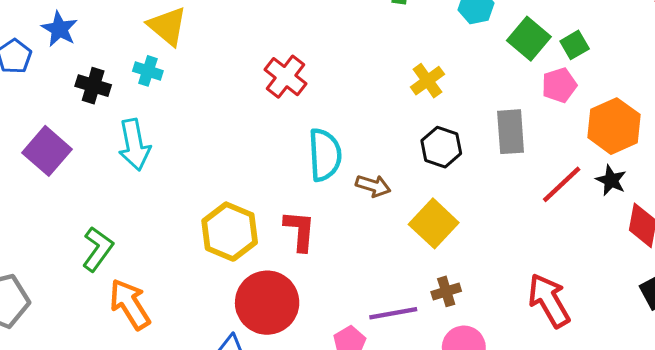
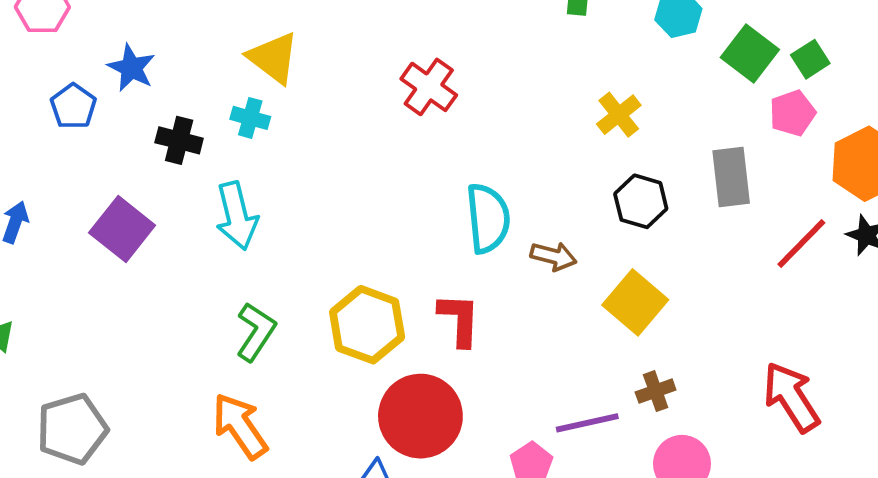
red cross: (286, 77) -> (429, 87), moved
green L-shape: (98, 249) -> (256, 332), moved

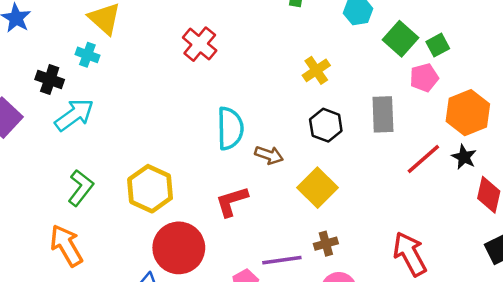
black cross: (179, 140) -> (50, 80), moved
cyan arrow: (237, 216) -> (74, 115), turned -117
red L-shape: (459, 320) -> (232, 201), moved, turned -114

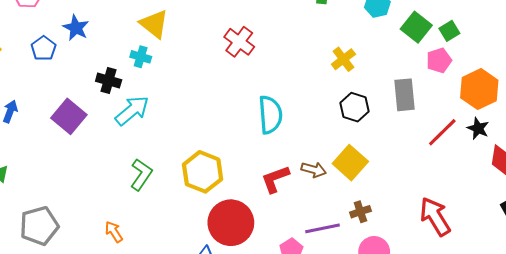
brown arrow: (269, 155) -> (314, 170), moved
orange arrow: (66, 245) -> (114, 232), moved, size x0.6

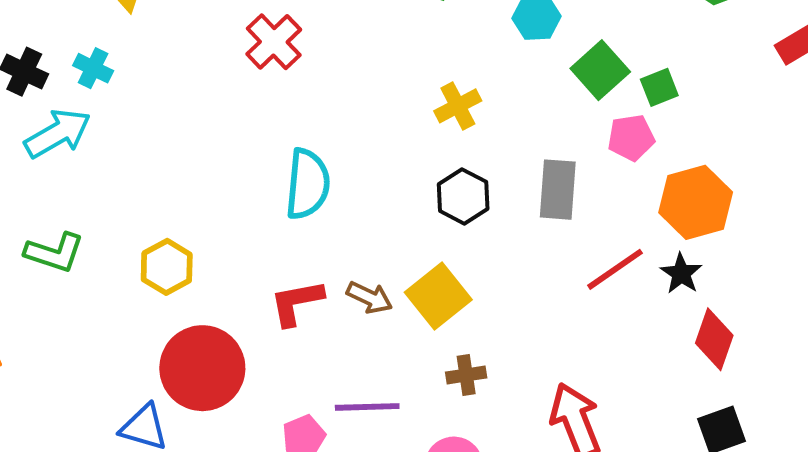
cyan cross: (141, 57) -> (93, 68), moved
yellow hexagon: (203, 172) -> (167, 267), size x0.7
green L-shape: (141, 174) -> (54, 253), turned 64
brown cross: (360, 212) -> (466, 375), moved

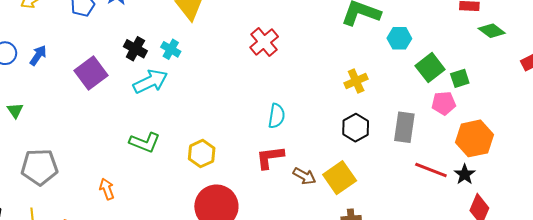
cyan semicircle: (308, 184) -> (277, 116), size x0.7
red line: (615, 269) -> (431, 170), turned 52
red L-shape: (297, 302) -> (270, 157), moved

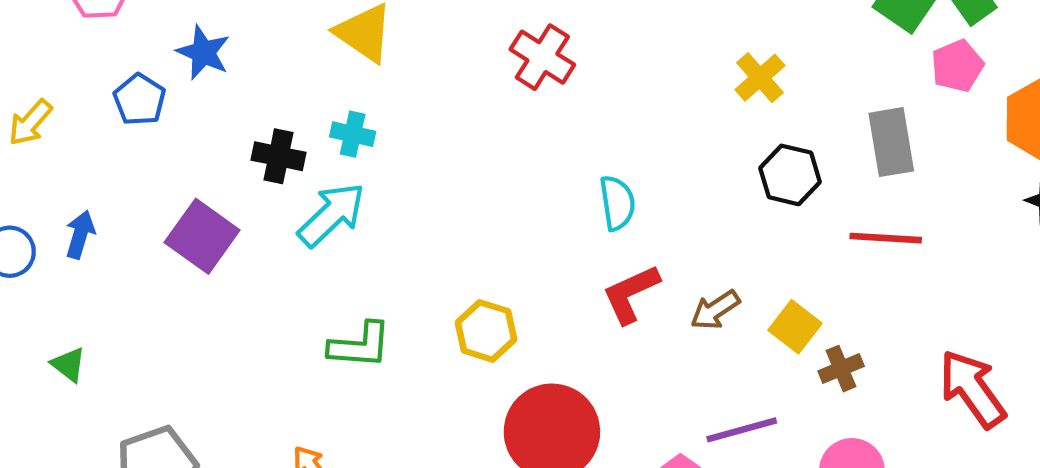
red line: (431, 170) -> (886, 238), moved
brown arrow: (304, 176) -> (715, 310), turned 135
yellow square: (340, 178) -> (795, 327), moved, size x0.7

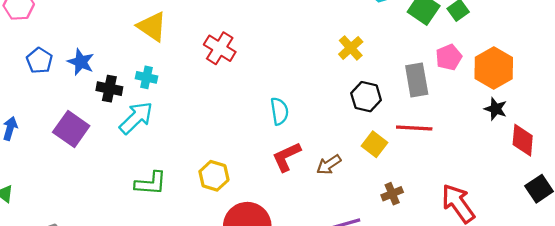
blue star: (203, 52) -> (81, 62), moved
red cross: (542, 57) -> (220, 48), moved
pink pentagon: (957, 66) -> (449, 57), moved
yellow square: (795, 327) -> (374, 144), moved

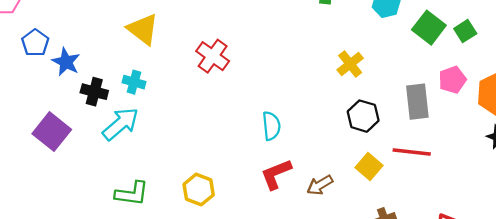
blue pentagon: (40, 61) -> (35, 43), moved

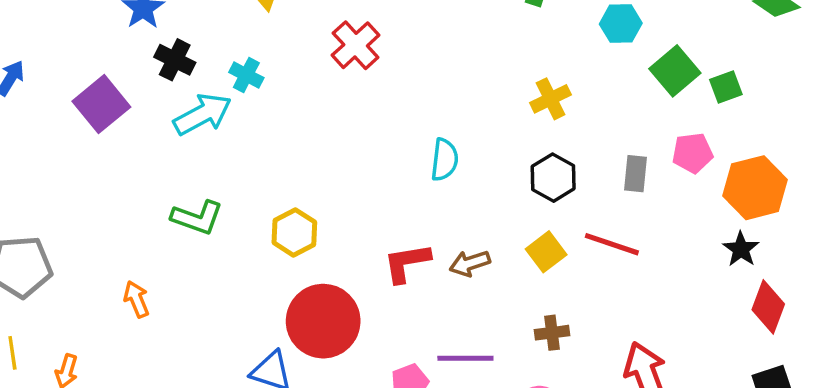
cyan cross: (134, 82) -> (246, 75), moved
gray rectangle: (417, 102) -> (636, 174), size x0.7
cyan semicircle: (271, 126) -> (444, 160), moved
red L-shape: (276, 174) -> (407, 263), moved

